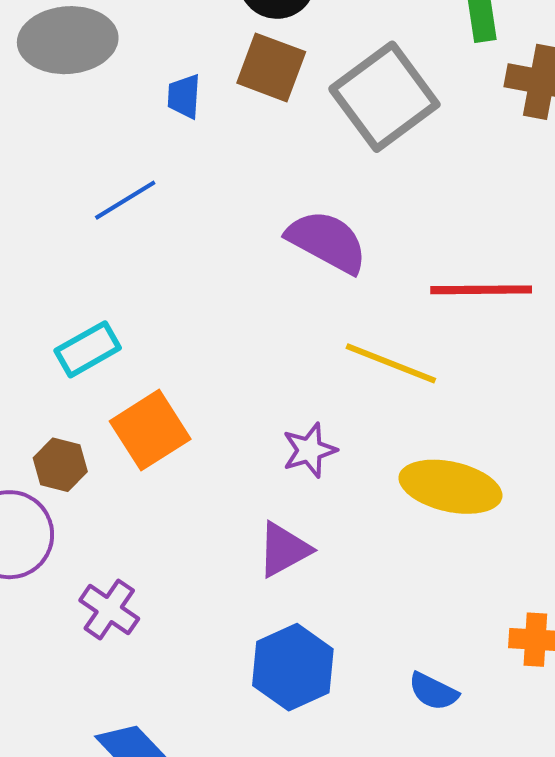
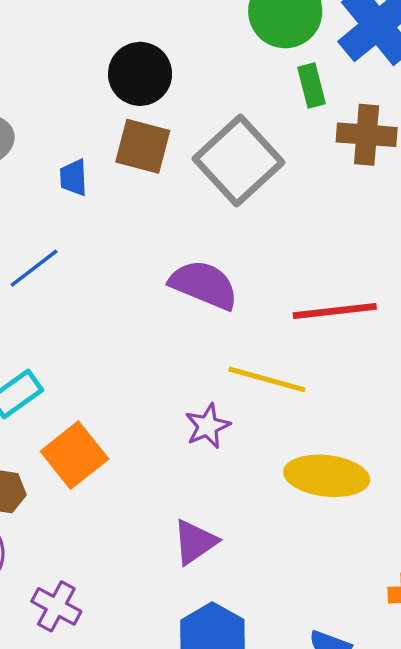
purple star: (309, 450) -> (208, 426), moved

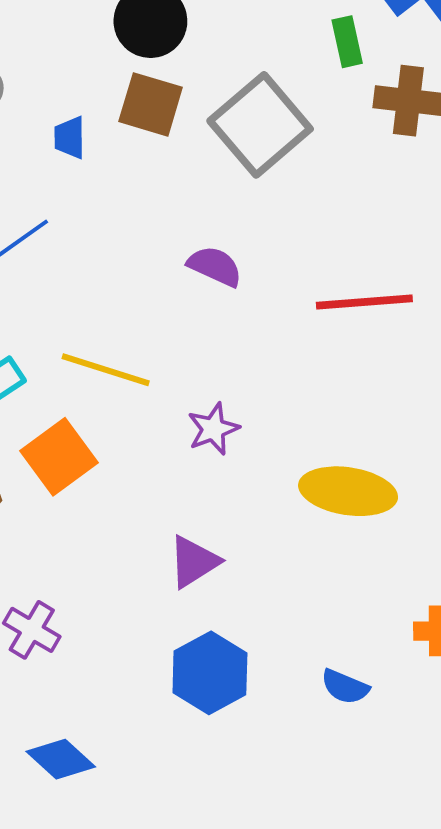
purple semicircle: (204, 285) -> (215, 266), size x0.7
yellow line: (267, 379) -> (106, 370), moved

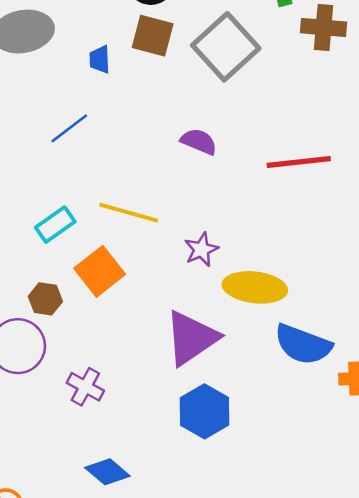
yellow ellipse: (348, 491) -> (255, 287), moved
purple triangle: (194, 562) -> (191, 338), size x1.6
blue semicircle: (345, 687) -> (303, 344), moved, size x1.8

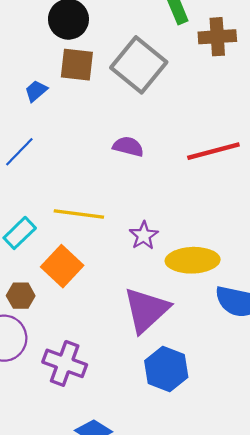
blue trapezoid: (100, 59) -> (36, 91), turned 60
purple cross: (85, 387) -> (65, 363), size x1.4

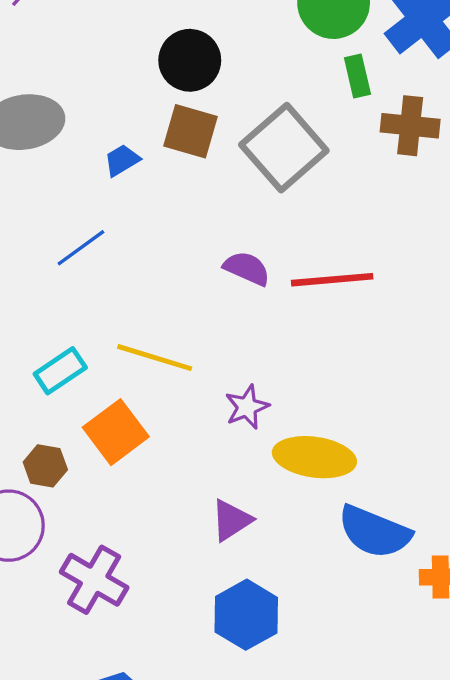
red line: (213, 151) -> (332, 280), moved
purple triangle: (146, 310) -> (231, 520), size x0.6

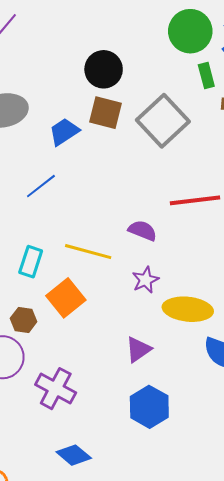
blue trapezoid: (122, 160) -> (64, 132), size x1.4
purple semicircle: (247, 268) -> (143, 231), moved
cyan rectangle: (60, 371) -> (31, 262), turned -36

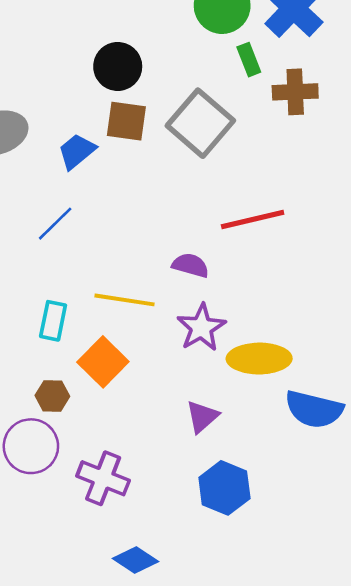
purple star: (145, 280) -> (201, 327), size x1.4

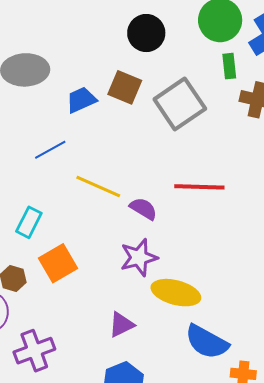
black circle: (118, 66) -> (146, 33), moved
yellow line: (124, 300) -> (98, 186), moved
purple cross: (103, 478) -> (34, 351), turned 33

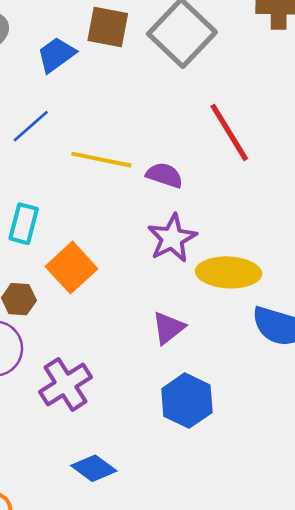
red line: (199, 187) -> (229, 132), turned 69

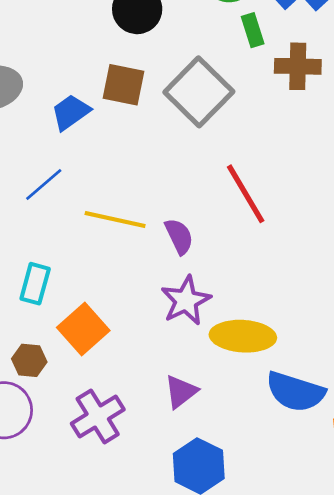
purple semicircle: (164, 175) -> (179, 236), turned 45
purple cross: (65, 384) -> (98, 417), moved

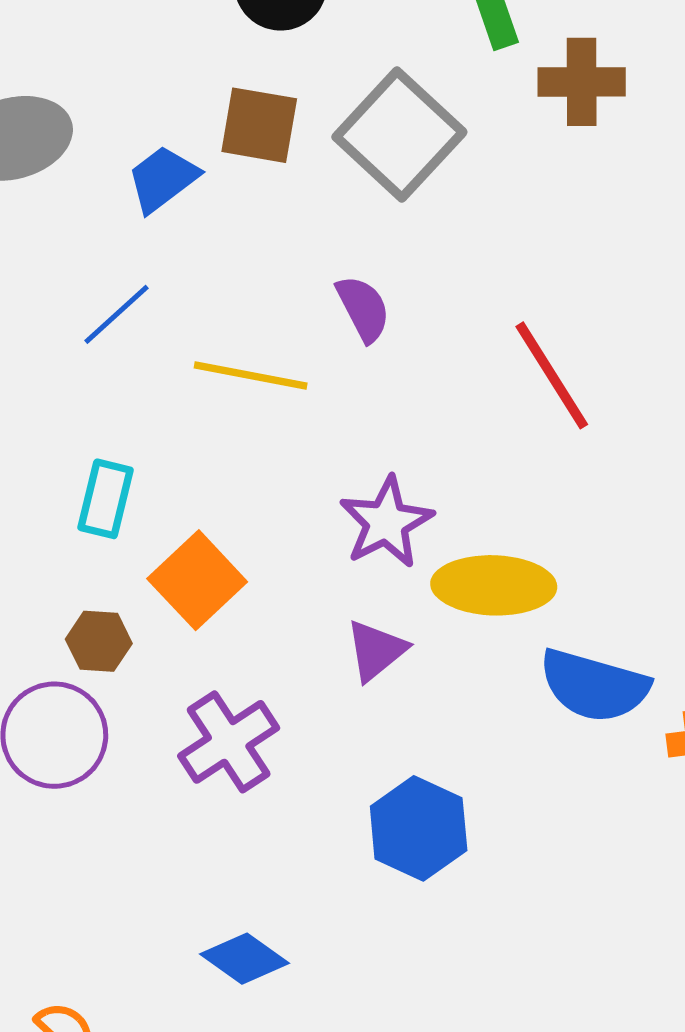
red line: (246, 194) -> (552, 375), moved
purple semicircle: (179, 236) -> (363, 309), moved
purple triangle: (181, 392) -> (376, 650), moved

